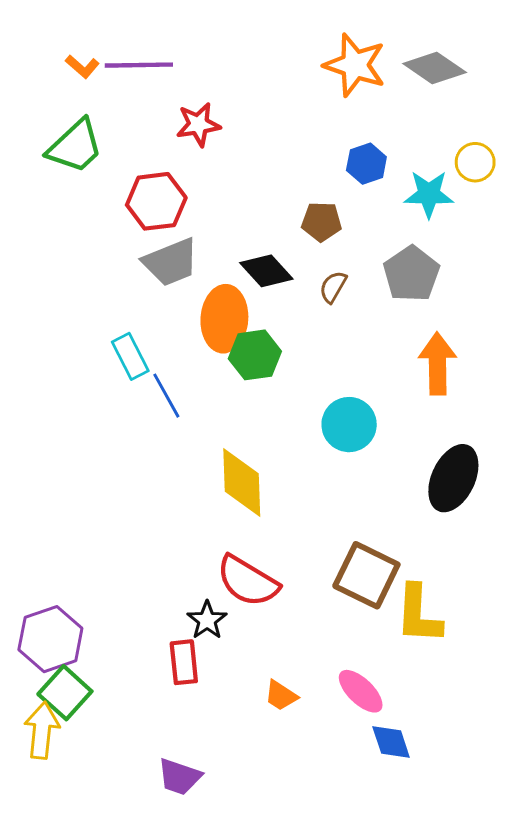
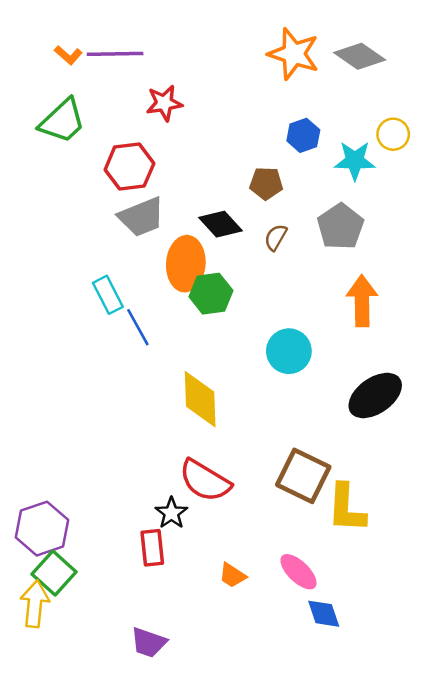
black ellipse: (453, 478) -> (375, 396), turned 30

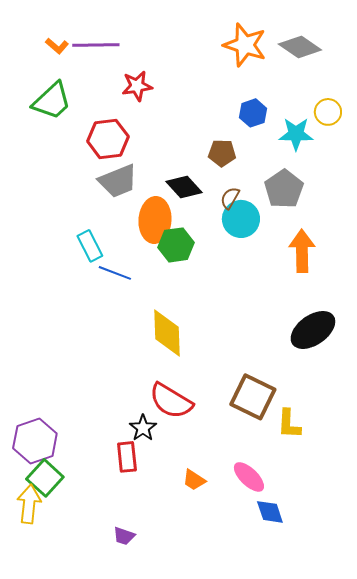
blue line: (138, 327) -> (115, 273), turned -40
cyan circle: (289, 351) -> (241, 219), moved
yellow L-shape: (346, 508) -> (289, 424), size x0.7
purple trapezoid: (149, 642) -> (124, 536), size x0.7

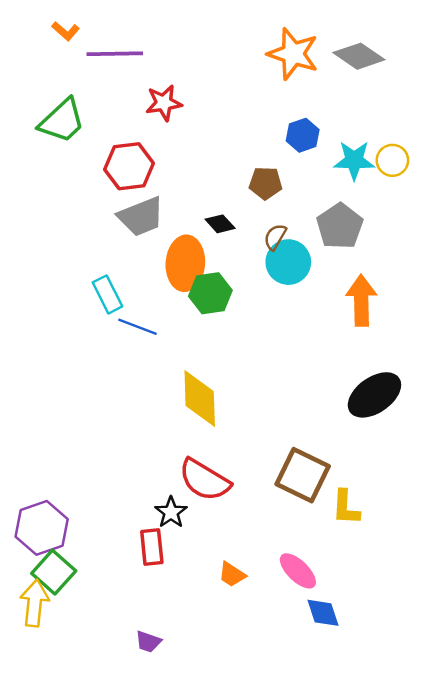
orange L-shape: (57, 46) -> (66, 31), moved
yellow circle: (328, 112) -> (392, 160), moved
black diamond: (184, 187) -> (220, 224), size x0.7

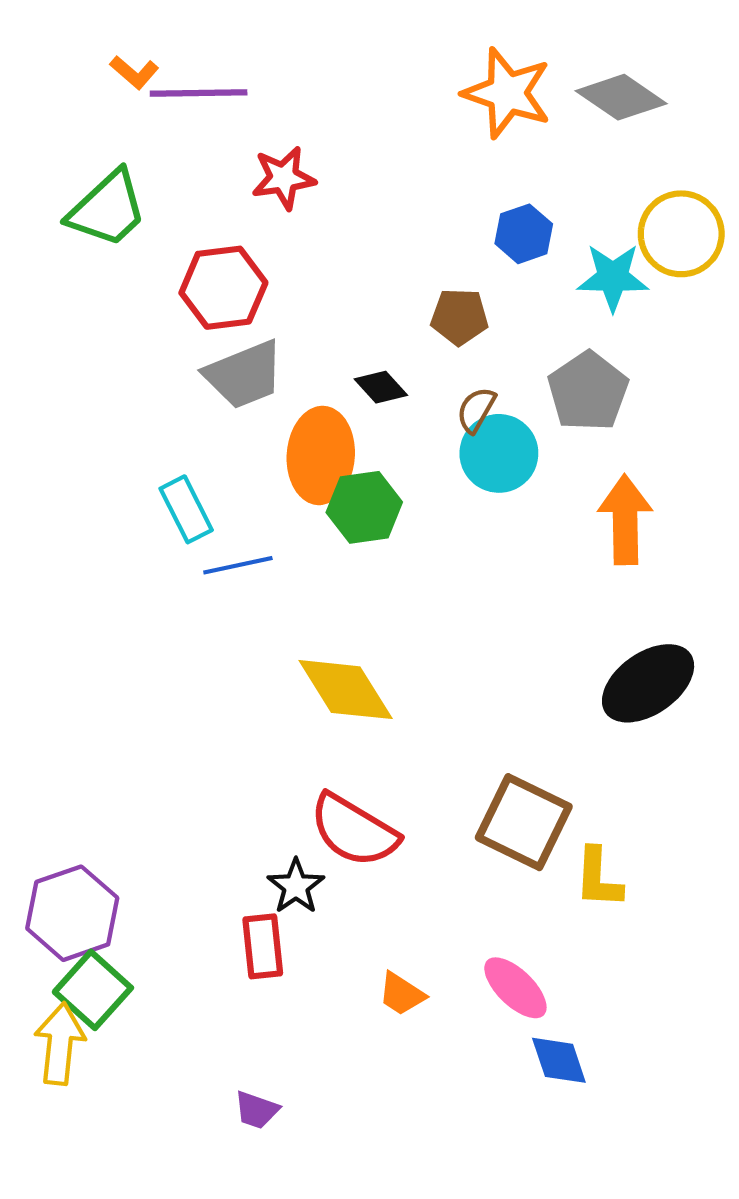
orange L-shape: (66, 31) -> (134, 72), moved
yellow circle: (392, 160) -> (681, 234), moved, size x1.5
blue line: (137, 327) -> (238, 565), turned -33
yellow diamond: (200, 399) -> (346, 690), turned -30

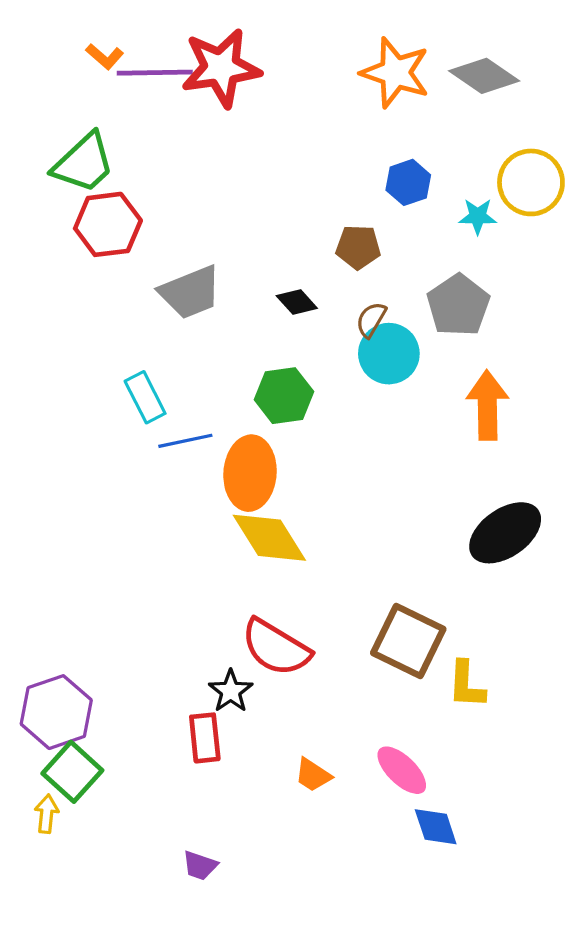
red star: (283, 178) -> (221, 68), moved, size x1.6
cyan star: (613, 277) -> (478, 216), size x0.7
red hexagon: (223, 288) -> (108, 224), moved
orange ellipse: (321, 455) -> (250, 473), moved
yellow arrow: (60, 1044) -> (47, 814), size x0.6

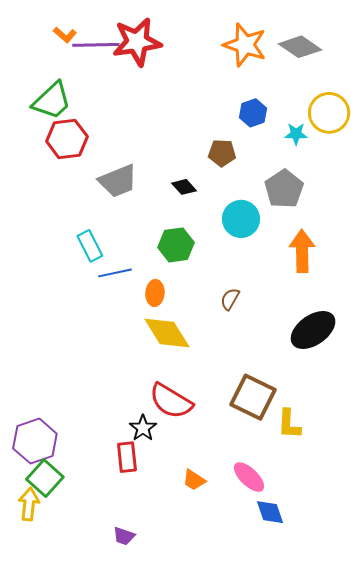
brown semicircle: (371, 320) -> (230, 299), moved
orange ellipse: (250, 473) -> (155, 293), size x0.6
yellow arrow: (47, 814) -> (29, 504), size x1.4

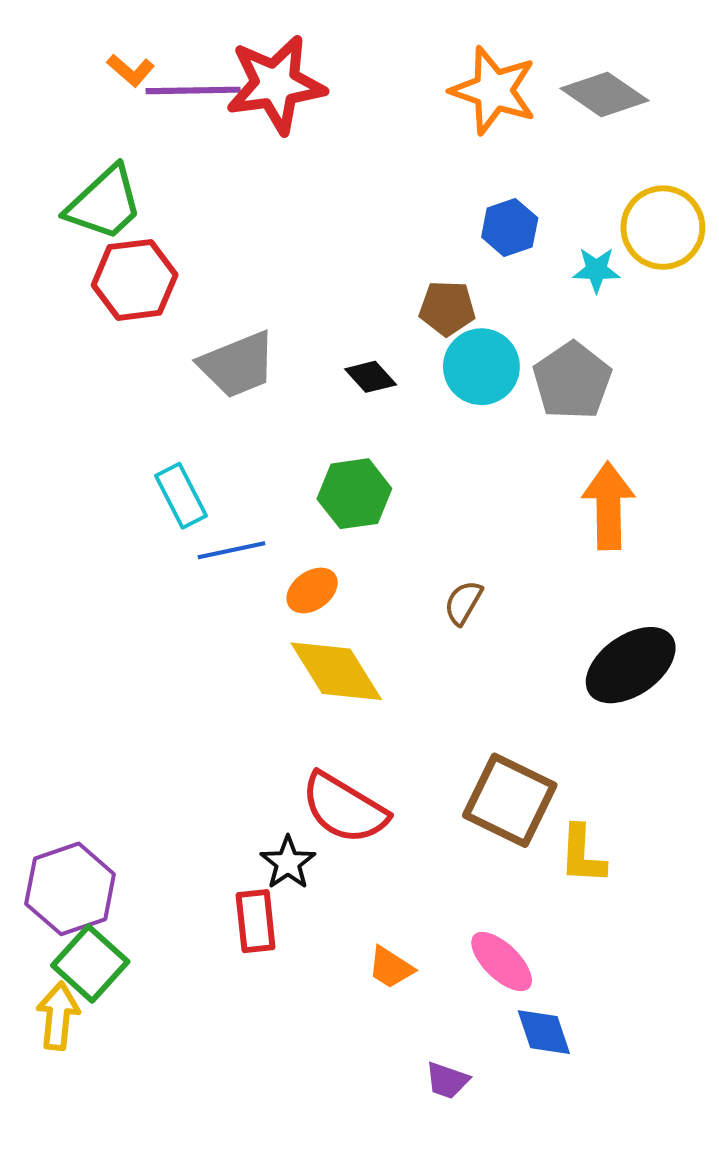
cyan circle: (241, 219) -> (481, 367), moved
orange ellipse: (155, 293) -> (312, 590), turned 50
purple trapezoid: (124, 536) -> (447, 1080), moved

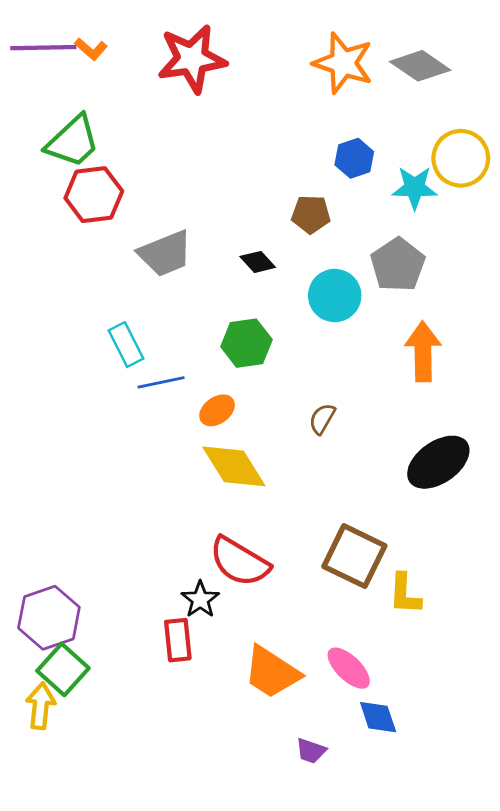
purple line: (193, 90) -> (43, 48), moved
cyan star: (596, 270) -> (415, 188), size x1.4
cyan circle: (481, 367) -> (335, 296), moved
orange trapezoid: (391, 968) -> (272, 672), size x1.8

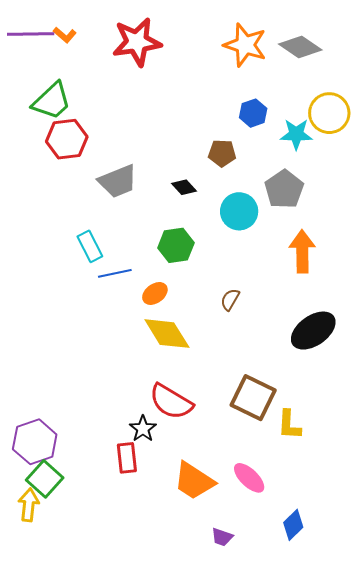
blue diamond: (378, 717) -> (293, 525), moved, turned 64

